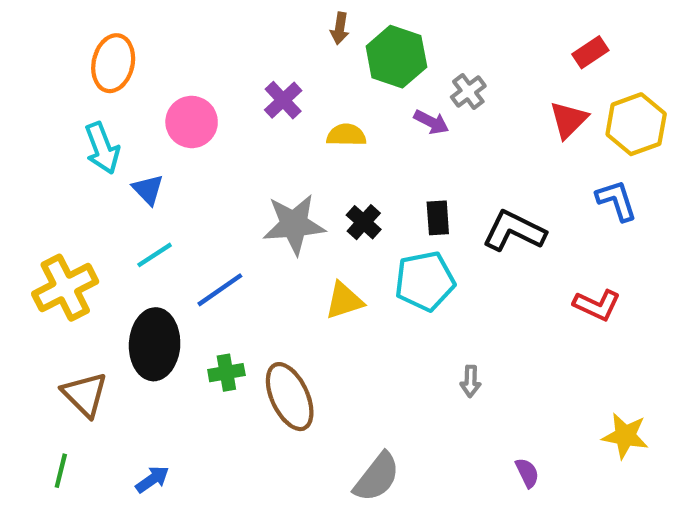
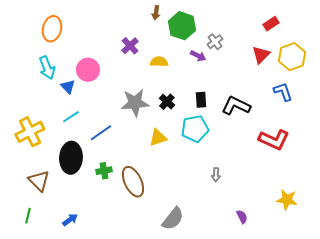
pink circle: (192, 122) -> (88, 70), moved
red L-shape: (597, 305) -> (274, 140), size x1.4

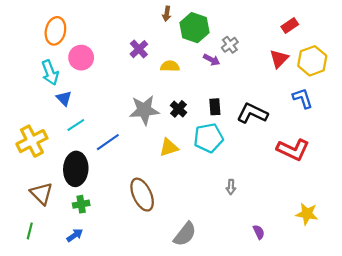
pink circle: (88, 70) -> (81, 58), moved
blue triangle: (68, 87) -> (64, 98), moved
green cross: (104, 171) -> (81, 204), moved

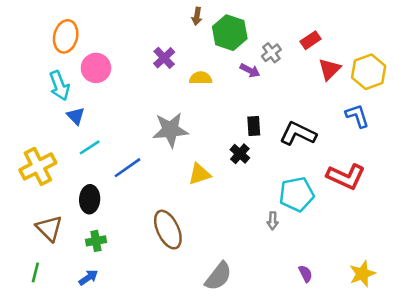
red rectangle: (290, 26) -> (311, 40), moved
black cross: (178, 109) -> (240, 154), moved
cyan pentagon: (208, 138) -> (297, 194), moved
black ellipse: (76, 169) -> (90, 199), size x0.7
yellow star: (307, 214) -> (362, 274), moved, turned -30

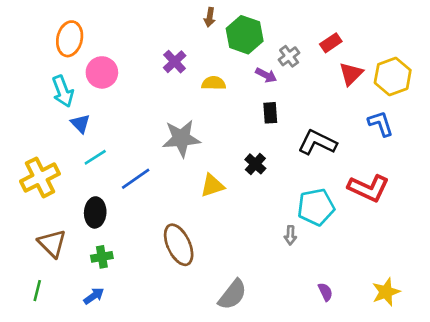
black rectangle: (254, 126) -> (270, 113), moved

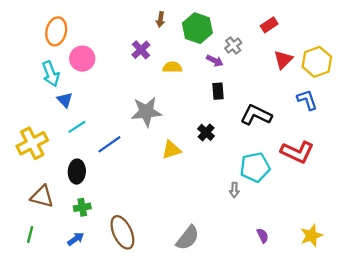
brown arrow: (210, 17) -> (160, 19), moved
red rectangle: (331, 43) -> (269, 25), moved
brown triangle: (52, 243) -> (42, 196), turned -30
brown ellipse: (179, 245) -> (122, 232), moved

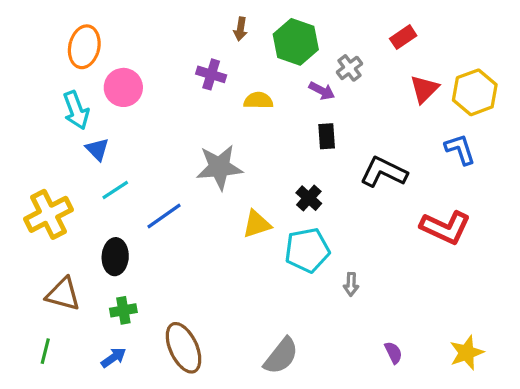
purple cross: (141, 50) -> (211, 74), turned -30
cyan pentagon: (255, 167) -> (307, 250), moved

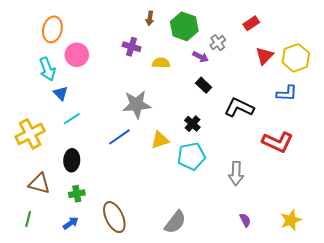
black rectangle: (327, 136) -> (204, 85), turned -42
blue L-shape: (460, 149) -> (287, 93), turned 110
blue line: (164, 216) -> (119, 137), moved
gray arrow: (351, 284) -> (236, 173), moved, size x1.6

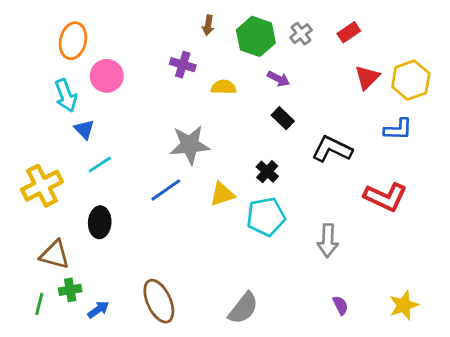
gray cross: (218, 43) -> (301, 34), moved
green cross: (77, 194) -> (70, 290), moved

